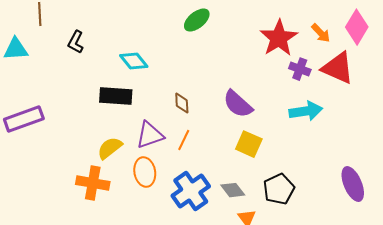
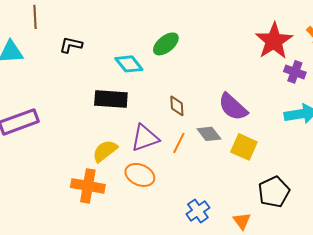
green ellipse: (197, 20) -> (166, 44), moved
black L-shape: (76, 42) -> (71, 45), turned 75
orange ellipse: (145, 172) -> (140, 175), turned -56
gray diamond: (233, 190) -> (209, 134), moved
blue cross: (191, 191) -> (198, 211), moved, size x0.6

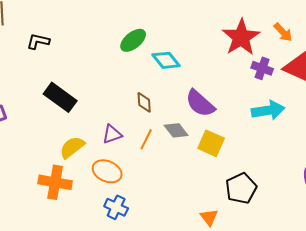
cyan diamond: (129, 64) -> (166, 60), moved
black rectangle: (111, 99) -> (60, 97), moved, turned 32
purple triangle: (145, 138) -> (112, 134), size x0.7
blue cross: (198, 211) -> (116, 207), moved, turned -30

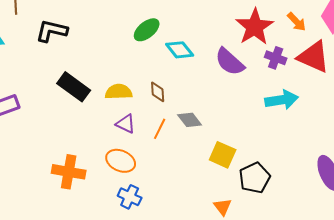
black L-shape: (38, 41) -> (52, 31), size x1.4
purple semicircle: (200, 103) -> (230, 62), moved
purple triangle: (112, 134) -> (126, 124), turned 45
yellow square: (211, 143) -> (223, 155), moved
yellow semicircle: (72, 147) -> (119, 92), moved, turned 36

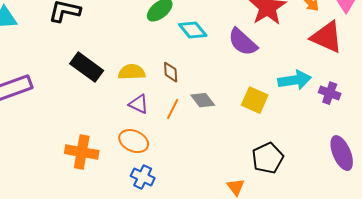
purple cross: (276, 58) -> (330, 93), moved
yellow square: (223, 155) -> (255, 100), moved

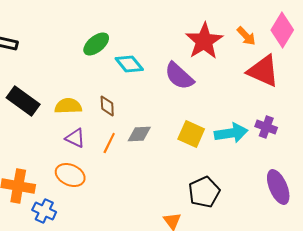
cyan arrow: (295, 80) -> (231, 133), moved
gray diamond: (203, 100) -> (139, 134), turned -55
blue cross: (143, 177) -> (44, 211), moved

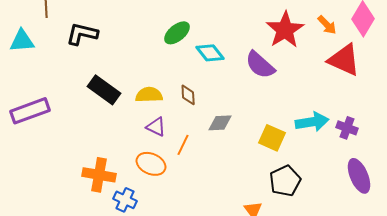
purple cross: (266, 127) -> (347, 128), moved
yellow square: (191, 134) -> (272, 138), moved
orange line: (109, 143) -> (183, 145), moved

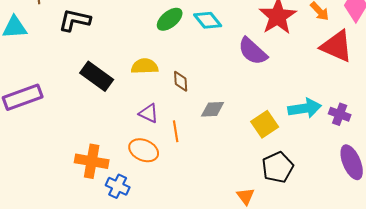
cyan diamond: (210, 53) -> (208, 20), moved
yellow semicircle: (149, 95) -> (145, 66), moved
yellow square: (272, 138) -> (265, 124), turned 32
orange line: (183, 145) -> (176, 131), turned -35

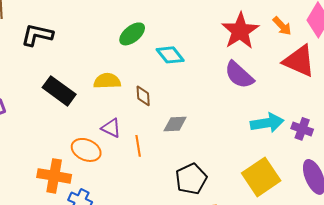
cyan diamond: (208, 20) -> (170, 55), moved
purple semicircle: (253, 51) -> (239, 75), moved
yellow square: (265, 124) -> (261, 177), moved, size x1.4
orange ellipse: (144, 150) -> (86, 150), moved
black pentagon: (278, 167) -> (191, 179), moved

